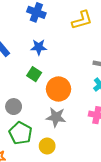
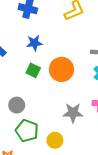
orange circle: (58, 89) -> (61, 69), moved
gray star: (56, 117) -> (73, 113), moved

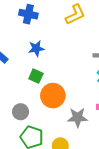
orange circle: (61, 69) -> (53, 96), moved

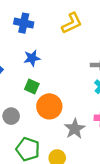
gray circle: (21, 112) -> (11, 116), moved
gray star: (78, 117) -> (75, 129), turned -30

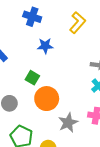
yellow L-shape: (72, 23) -> (78, 23), turned -30
blue star: (32, 58) -> (45, 46), moved

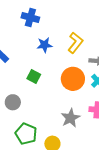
yellow L-shape: (78, 23) -> (75, 43), moved
orange circle: (47, 99) -> (73, 79), moved

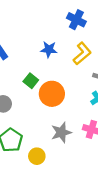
blue cross: (30, 17) -> (76, 20), moved
orange circle: (73, 79) -> (52, 94), moved

